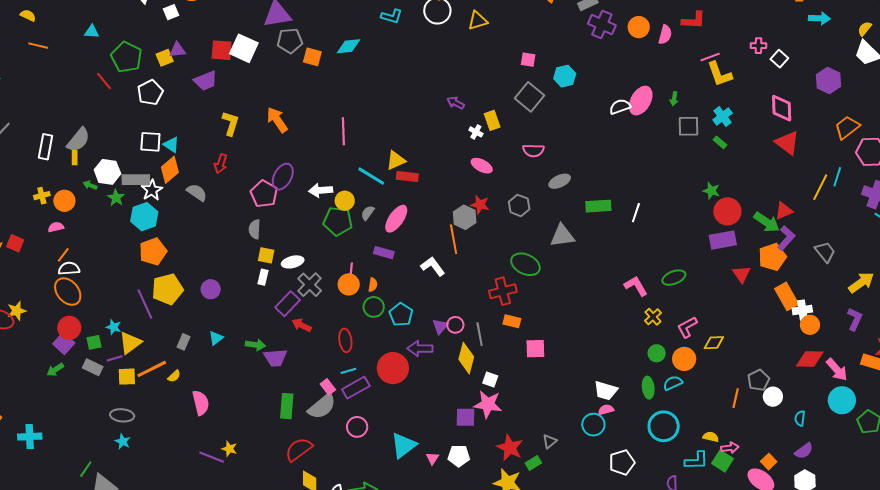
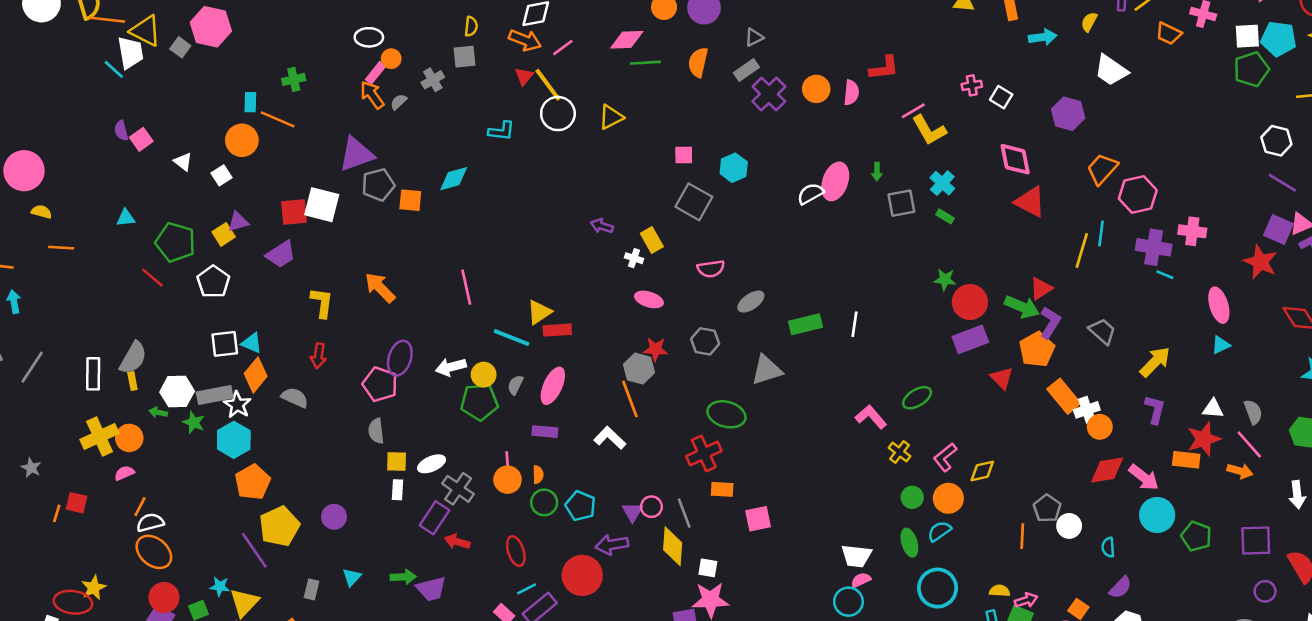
purple cross: (602, 25) -> (769, 94), turned 32
yellow semicircle: (865, 29) -> (1089, 22), moved
yellow cross: (42, 196) -> (100, 436), size x1.8

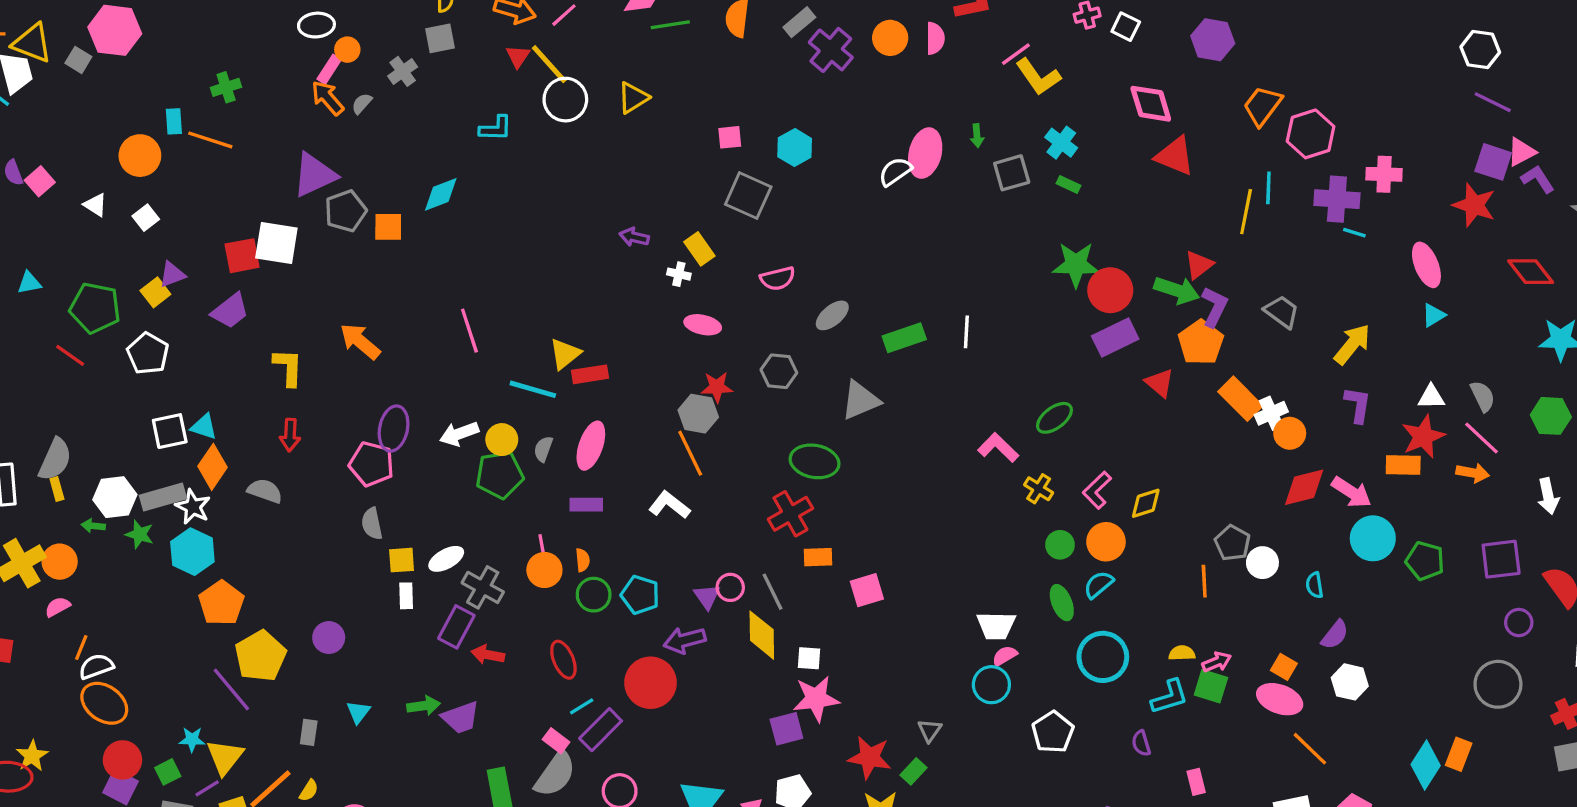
orange circle: (242, 140) -> (140, 156), moved
green star: (945, 280) -> (1076, 265), size x1.6

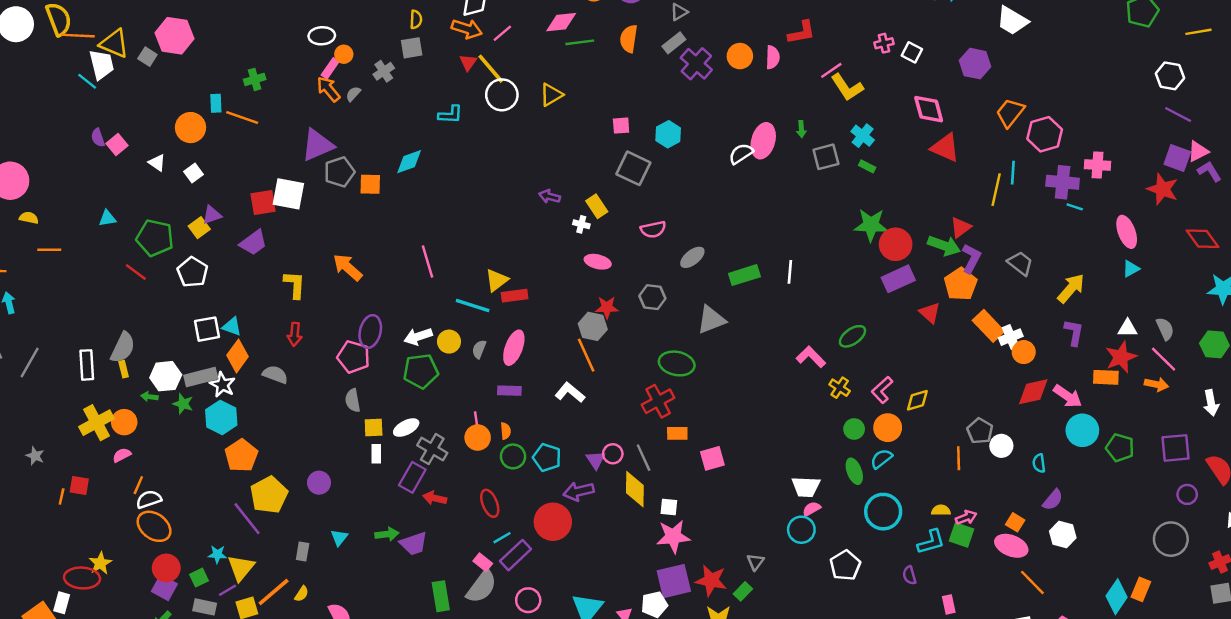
green pentagon: (500, 475) -> (421, 371), moved
purple square: (786, 729) -> (674, 581), moved, size x1.4

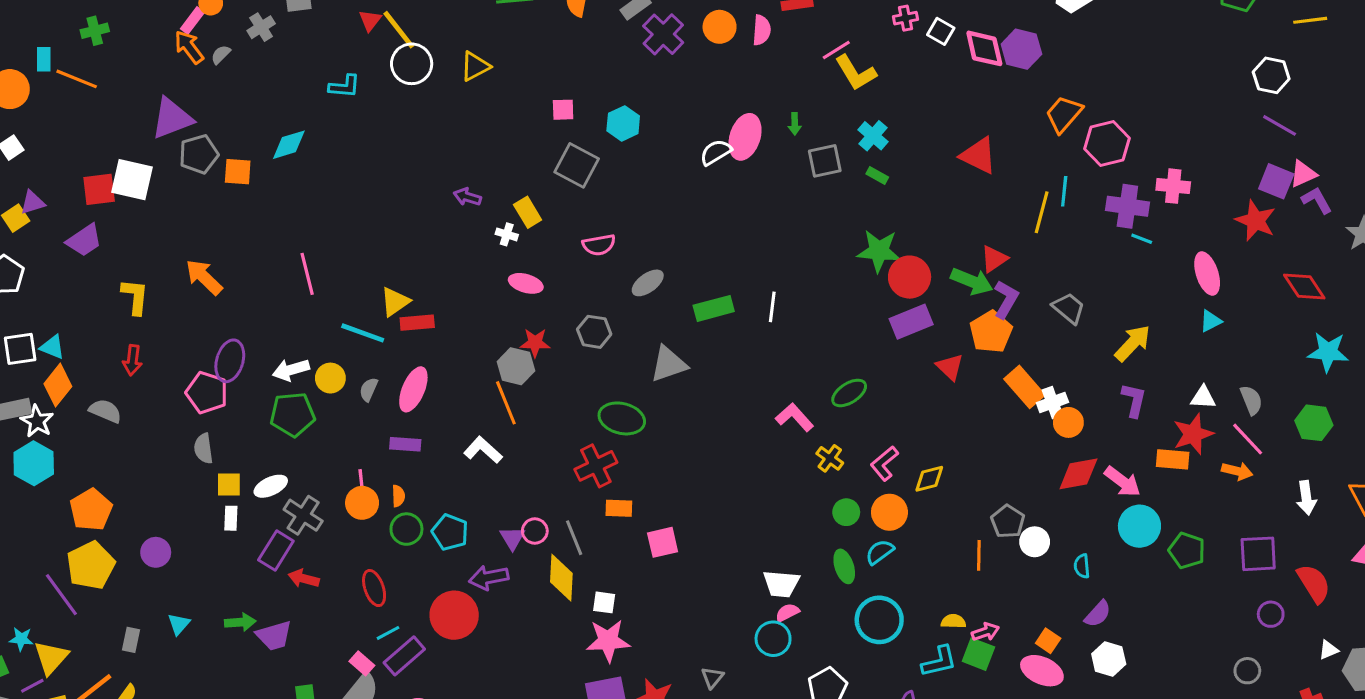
pink diamond: (929, 109) -> (984, 48), moved
orange pentagon: (241, 456) -> (91, 510), moved
gray circle: (1171, 539) -> (1247, 671), size x0.6

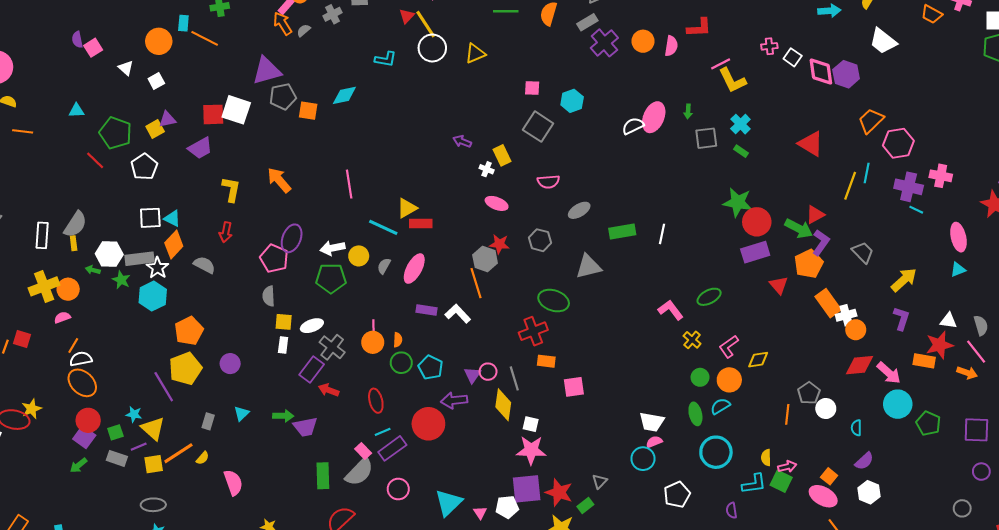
purple rectangle: (405, 444) -> (426, 310), moved
yellow semicircle: (953, 621) -> (766, 458), turned -98
yellow triangle: (51, 658) -> (153, 429), turned -35

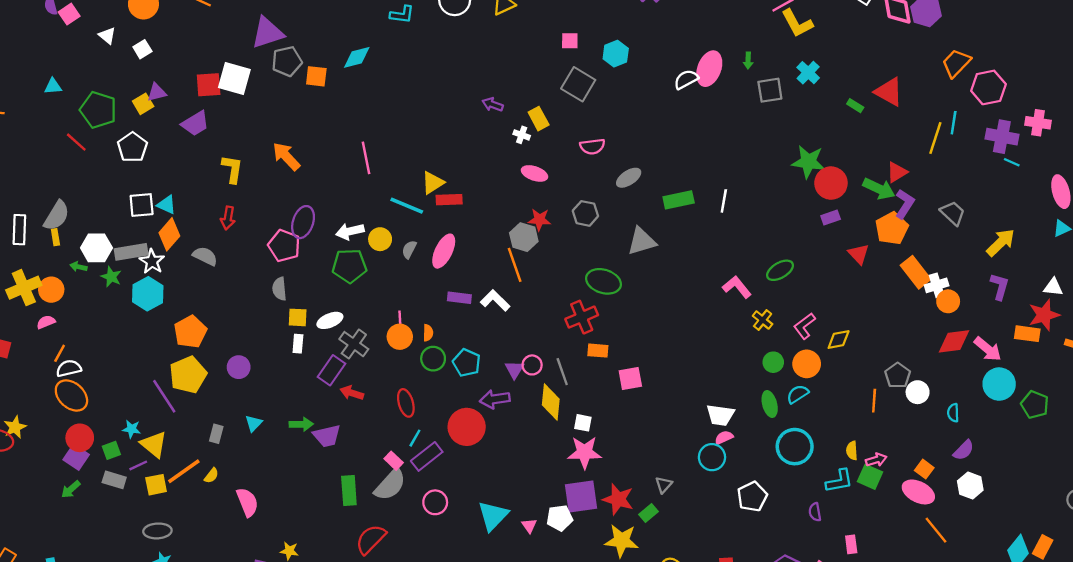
green rectangle: (741, 151) -> (855, 106), moved
purple rectangle: (755, 252) -> (831, 218), size x0.6
cyan line: (383, 432) -> (415, 438), turned -35

